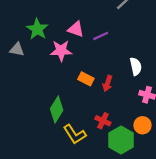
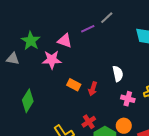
purple line: (101, 36) -> (88, 29), moved
green diamond: (57, 109) -> (28, 101), moved
red cross: (103, 121) -> (89, 122), turned 32

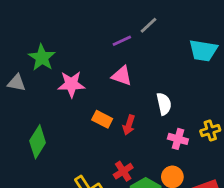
pink triangle: (65, 41) -> (122, 76), moved

